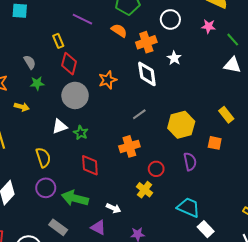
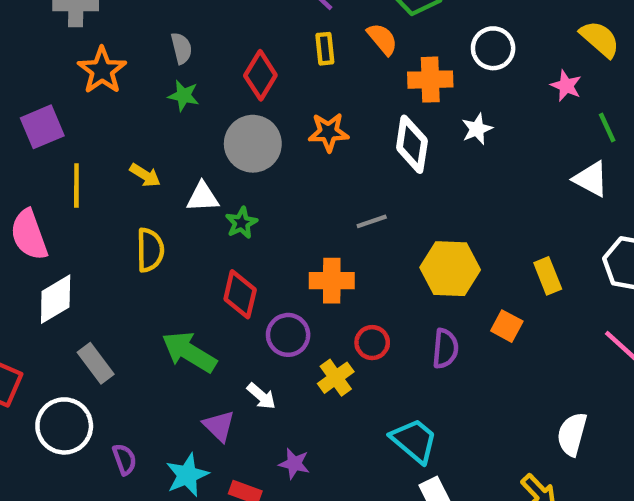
yellow rectangle: (58, 41) -> (325, 49), moved
yellow arrow: (22, 107) -> (145, 175), moved
purple circle: (46, 188) -> (288, 335), moved
gray rectangle: (58, 227) -> (96, 363), moved

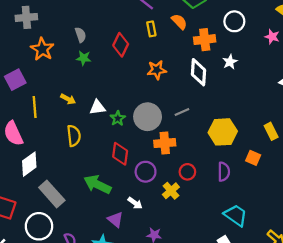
gray circle: (253, 144) -> (148, 117), moved
gray rectangle: (96, 363) -> (52, 194), size x1.4
cyan trapezoid: (414, 441) -> (236, 215), moved

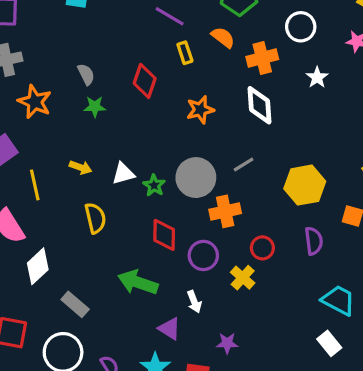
white star: (230, 62) -> (317, 77), moved
gray rectangle: (52, 194) -> (75, 304), size x0.7
white arrow: (135, 203) -> (194, 302), turned 40

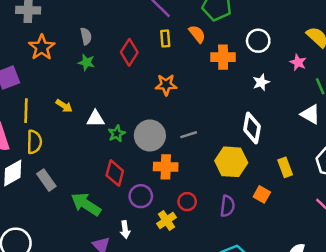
white diamond: (260, 105) -> (252, 128), moved
yellow semicircle: (95, 218) -> (34, 142), moved
gray rectangle: (75, 304) -> (46, 180), moved

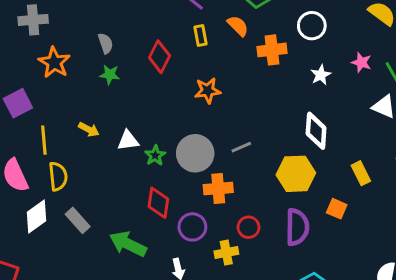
pink star: (298, 62) -> (361, 62), moved
purple semicircle: (227, 206) -> (297, 227), size x1.4
yellow cross: (166, 220) -> (226, 253), turned 30

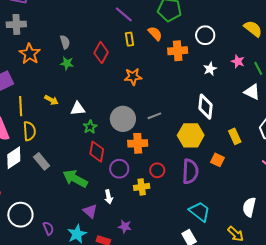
green star: (155, 155) -> (90, 127), moved

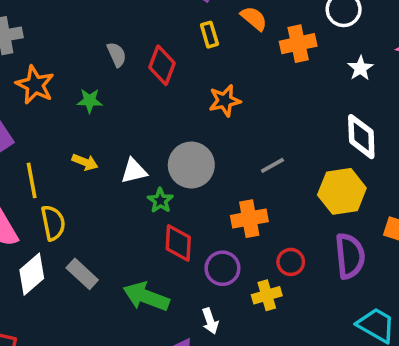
gray semicircle: (65, 42) -> (117, 55), moved
green star: (67, 63) -> (90, 101), moved
gray circle: (123, 119) -> (191, 165), moved

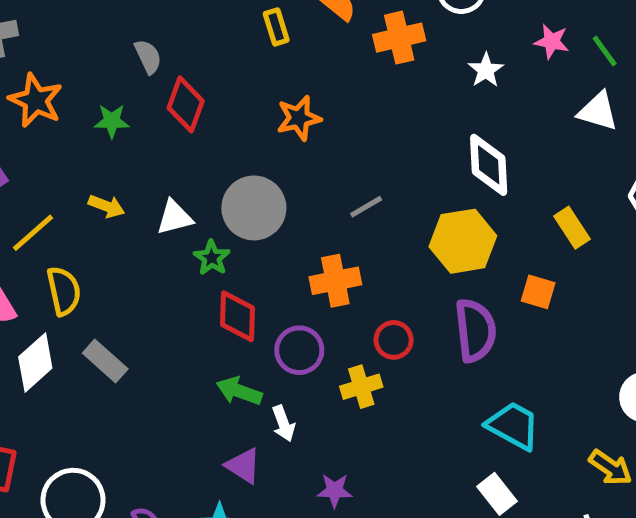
red diamond: (162, 65) -> (186, 104), moved
yellow line: (32, 180) -> (33, 233), turned 60
green arrow: (146, 297) -> (239, 391), moved, size x0.7

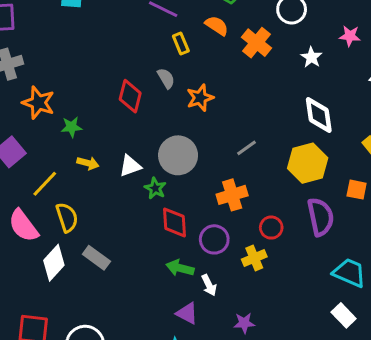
orange cross: (399, 38) -> (256, 43), turned -32
gray semicircle: (148, 57) -> (166, 78), moved
green star: (112, 121) -> (72, 127), moved

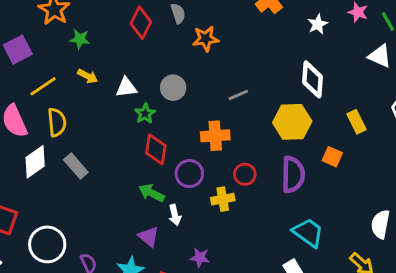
gray circle: (178, 155) -> (173, 88), size x0.7

